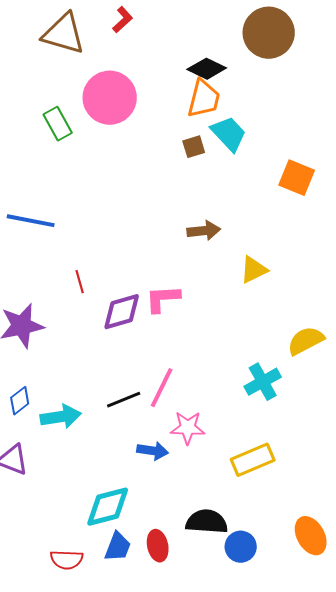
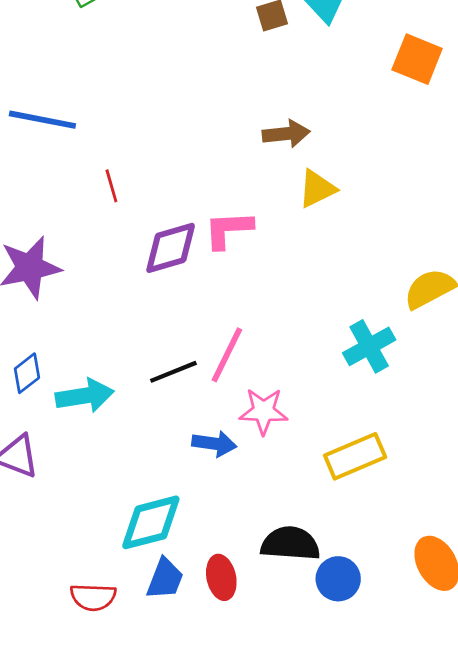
yellow triangle: (254, 270) -> (317, 189), moved
red line: (80, 282) -> (111, 186), moved

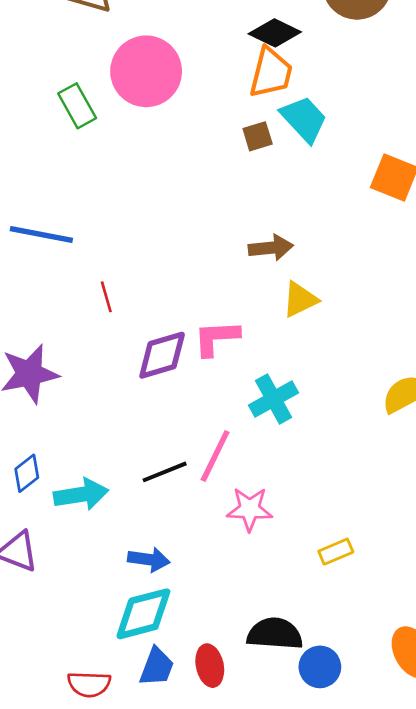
cyan cross: (369, 346) -> (273, 399), moved
blue arrow: (214, 444) -> (149, 559), moved
yellow rectangle: (355, 456) -> (336, 552), size x0.6

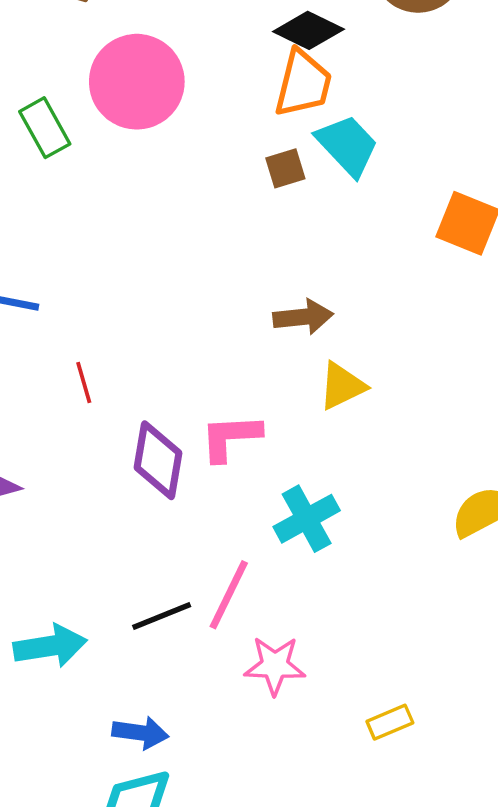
purple diamond: (162, 355) -> (158, 460), turned -64

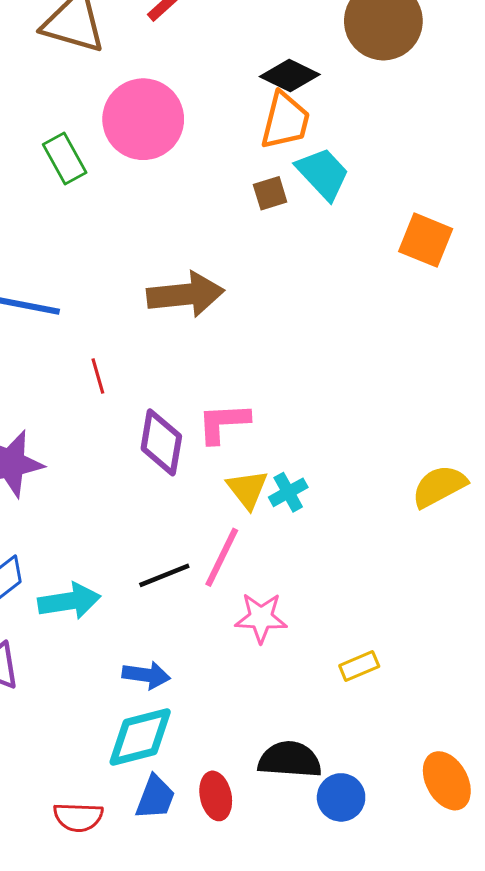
brown arrow: (303, 317) -> (185, 294), moved, size x1.5
yellow triangle: (342, 386) -> (247, 489), moved, turned -42
cyan cross: (307, 519) -> (288, 492), size x0.7

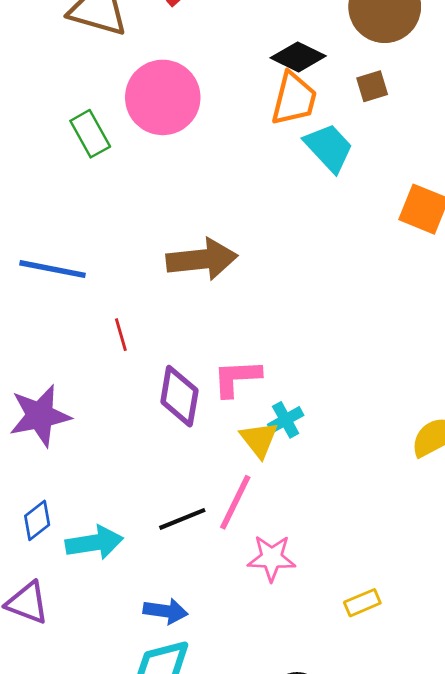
brown square: (270, 193) -> (372, 86), moved
cyan cross: (288, 492) -> (286, 420), moved

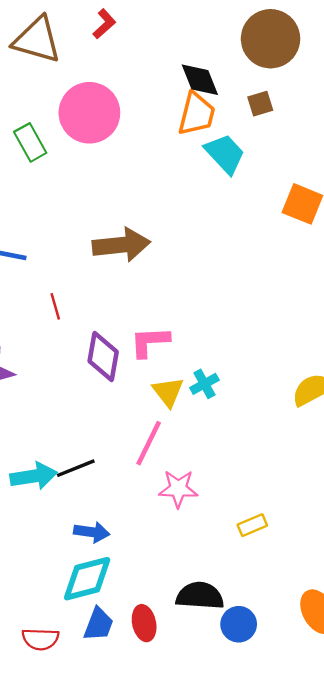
black diamond: (298, 57) -> (200, 80), turned 42
cyan cross: (286, 420) -> (204, 384), moved
black line: (182, 519) -> (76, 468), moved

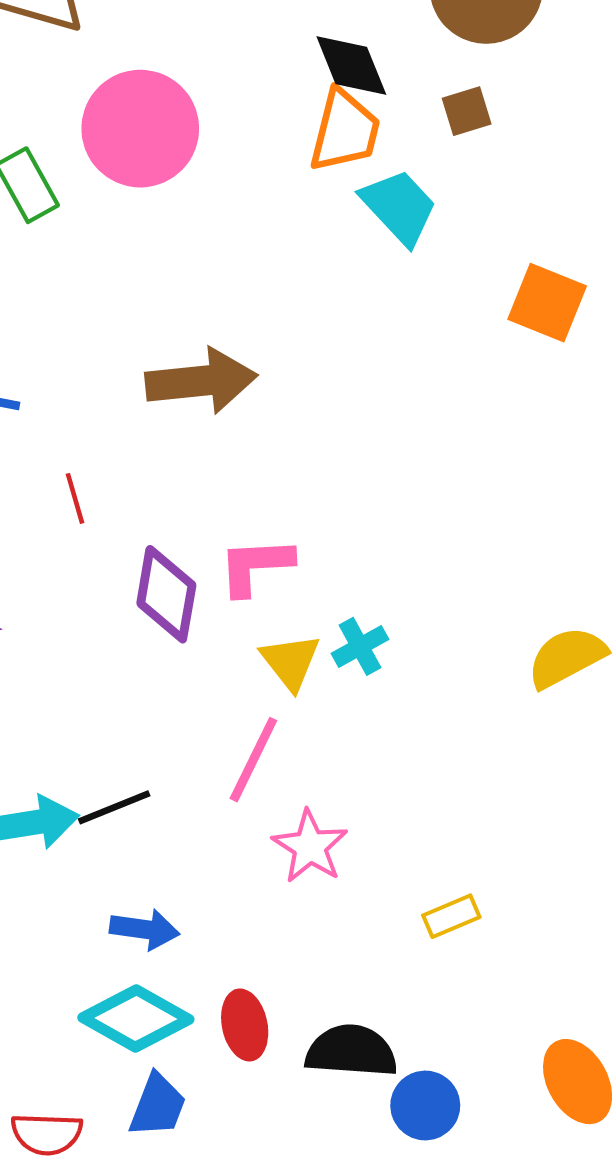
pink star: (178, 489) -> (310, 847), turned 30
cyan diamond: (87, 579) -> (136, 1018), turned 44
red ellipse: (144, 623) -> (245, 1025), moved

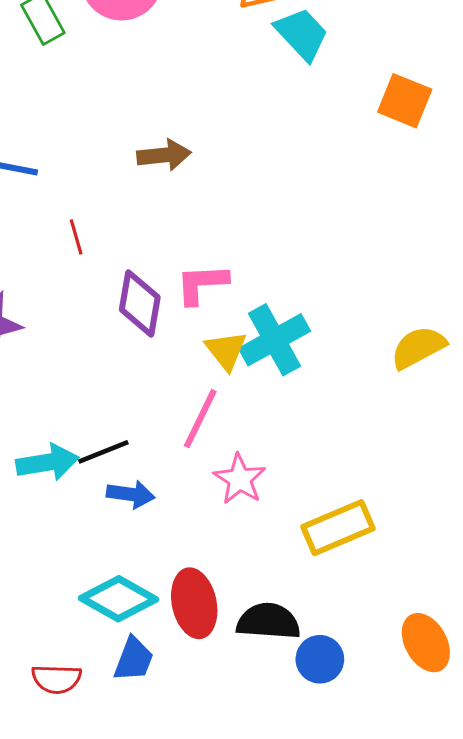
brown arrow: (201, 381) -> (164, 155), size x0.7
cyan cross: (360, 646) -> (274, 340), size x1.8
yellow rectangle: (451, 916) -> (338, 528), size x1.8
blue arrow: (145, 929) -> (131, 494), moved
red ellipse: (245, 1025) -> (194, 603), size x1.4

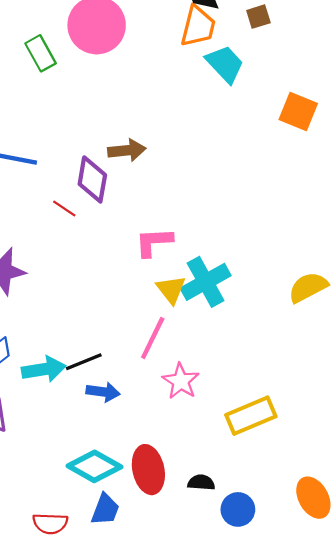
red line: (76, 237) -> (64, 209), turned -40
purple diamond: (140, 303) -> (92, 179), moved
black semicircle: (268, 621) -> (201, 483), size x0.6

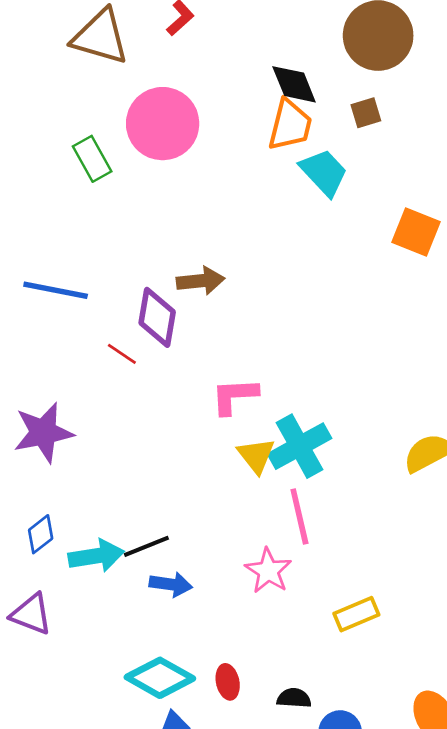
pink line: (153, 338) -> (299, 517), moved, turned -39
yellow rectangle: (251, 416) -> (356, 614), size x0.7
red ellipse: (148, 470) -> (228, 682), size x0.6

